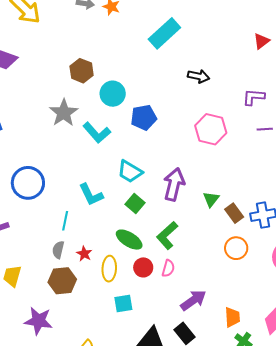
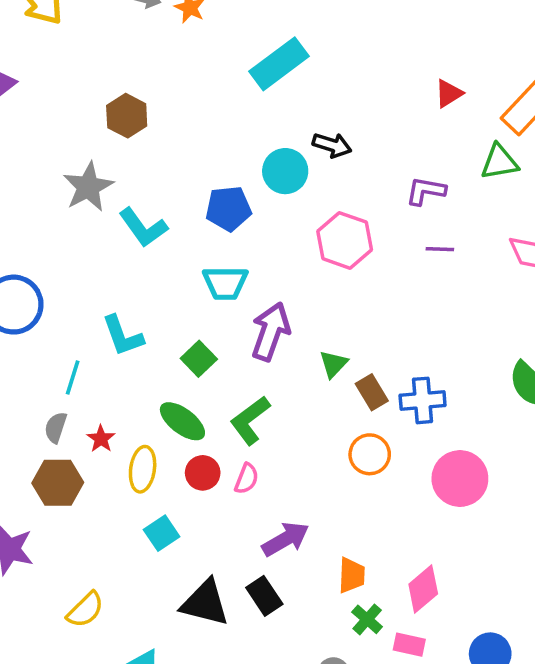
cyan circle: (113, 94) -> (285, 171), moved
cyan trapezoid: (130, 172) -> (225, 283), moved, turned -36
cyan square: (123, 304) -> (162, 533), turned -30

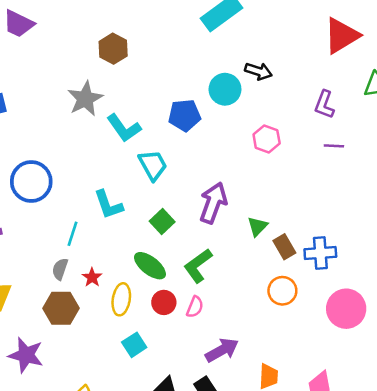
red triangle: (449, 93) -> (342, 36), size x1.8
purple L-shape: (426, 191) -> (324, 105), turned -80
pink hexagon: (345, 240) -> (267, 139), size x0.7
cyan trapezoid: (225, 283) -> (153, 165), moved, turned -120

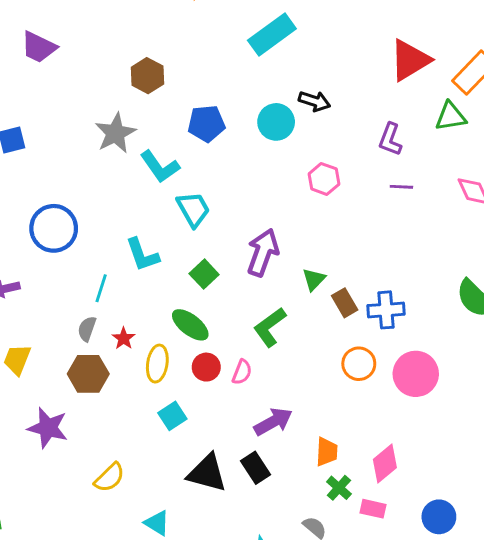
blue pentagon: (184, 115) -> (206, 124), moved
green L-shape: (198, 266) -> (270, 327), moved
orange circle: (282, 291) -> (359, 364), moved

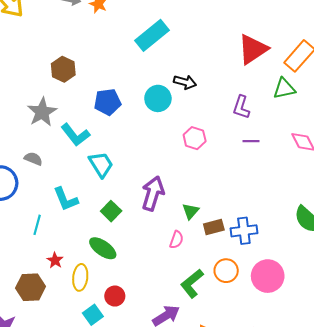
brown rectangle: (345, 303) -> (214, 227), turned -72
green L-shape: (270, 327) -> (192, 283), moved
gray semicircle: (87, 329) -> (33, 159), moved, turned 96
red circle: (206, 367) -> (115, 296), moved
pink semicircle: (242, 372) -> (176, 240), moved

